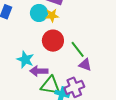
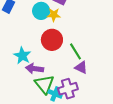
green triangle: (50, 85) -> (44, 84), turned 35

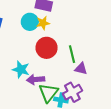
green line: (76, 51) -> (72, 54), turned 30
green triangle: (44, 84) -> (48, 93), turned 30

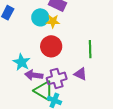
green line: (72, 54) -> (90, 49), moved
purple cross: (72, 92) -> (57, 78), moved
green triangle: (48, 93) -> (44, 91), turned -50

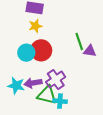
cyan circle: (40, 17) -> (26, 53), moved
cyan star: (22, 62) -> (16, 86), moved
purple triangle: (80, 74) -> (90, 51), moved

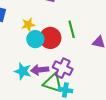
yellow star: (35, 26) -> (28, 25), moved
green line: (79, 41) -> (72, 29), moved
purple cross: (56, 79) -> (63, 68), turned -36

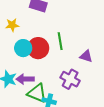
yellow star: (28, 25) -> (12, 25), moved
purple cross: (63, 68) -> (70, 79), moved

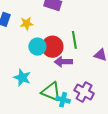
purple arrow: (25, 79) -> (63, 62), moved
purple cross: (70, 79) -> (84, 92), moved

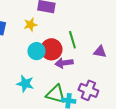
yellow star: (27, 23) -> (30, 25), moved

